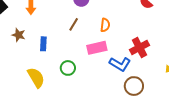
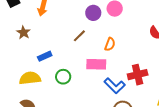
blue rectangle: (43, 44) -> (45, 56), moved, turned 48
yellow semicircle: (36, 78) -> (30, 78), turned -80

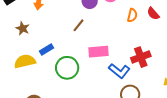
orange semicircle: (110, 44) -> (132, 15), moved
green circle: (63, 77) -> (67, 68), size x1.5
yellow semicircle: (30, 78) -> (25, 61), moved

